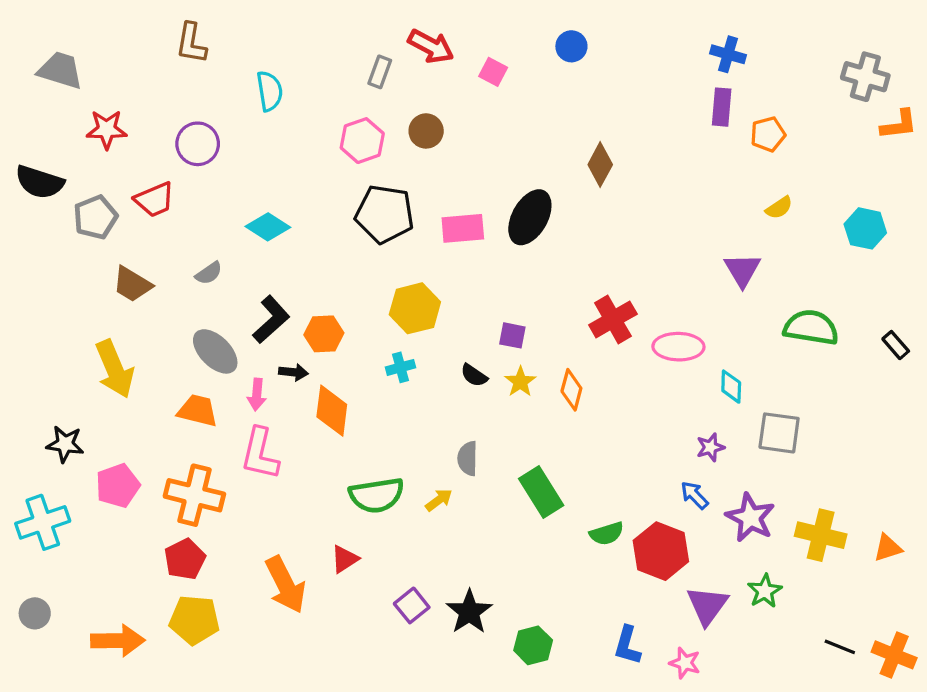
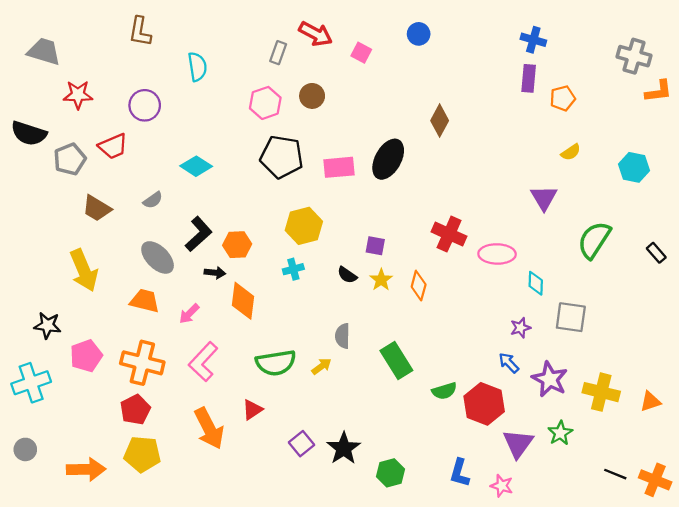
red cross: (613, 319) -> (449, 234), turned -36
green semicircle: (811, 327) -> (594, 240), turned -66
pink arrow: (257, 395) -> (189, 314), moved, turned 40
pink L-shape: (260, 454) -> (203, 362), moved, turned 30

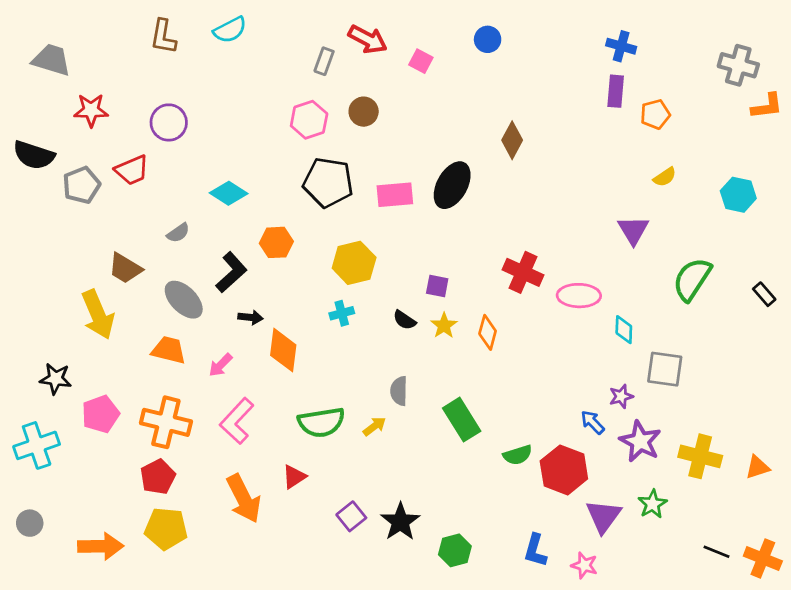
cyan semicircle: (197, 67) -> (230, 30), moved, turned 72
brown trapezoid: (97, 208) -> (125, 268), moved
orange hexagon: (237, 245) -> (276, 242), moved
purple star: (520, 328) -> (621, 396), moved

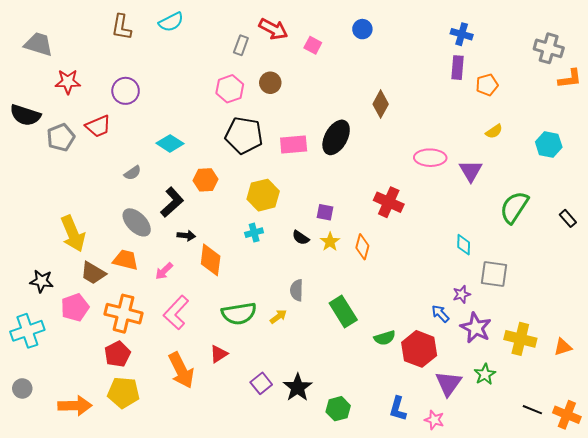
brown trapezoid: (125, 268) -> (93, 273), moved
pink ellipse: (579, 296) -> (430, 158), moved

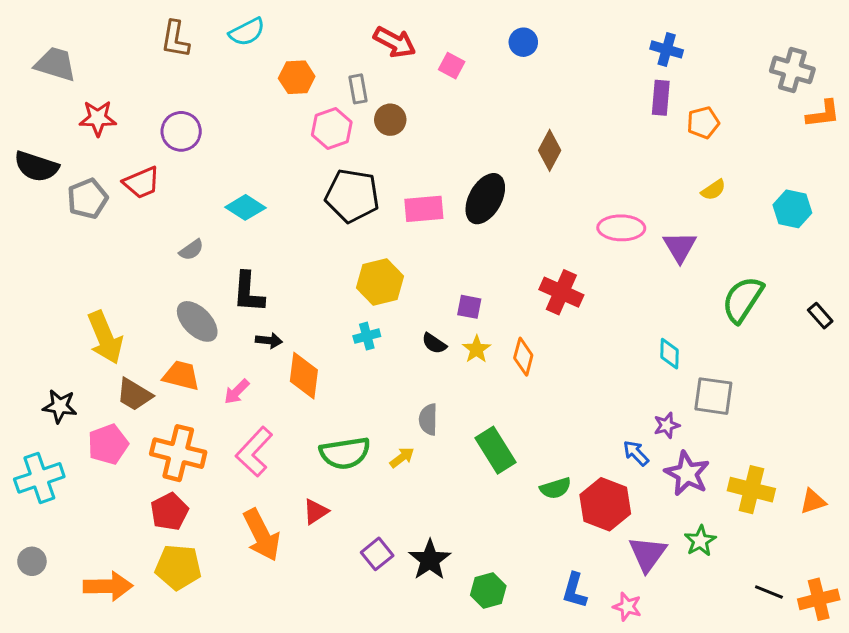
gray rectangle: (241, 45) -> (358, 89), moved, turned -30
orange hexagon: (205, 180) -> (297, 77), moved
black L-shape: (172, 202) -> (248, 292), turned 136
orange cross: (567, 415) -> (819, 599), turned -36

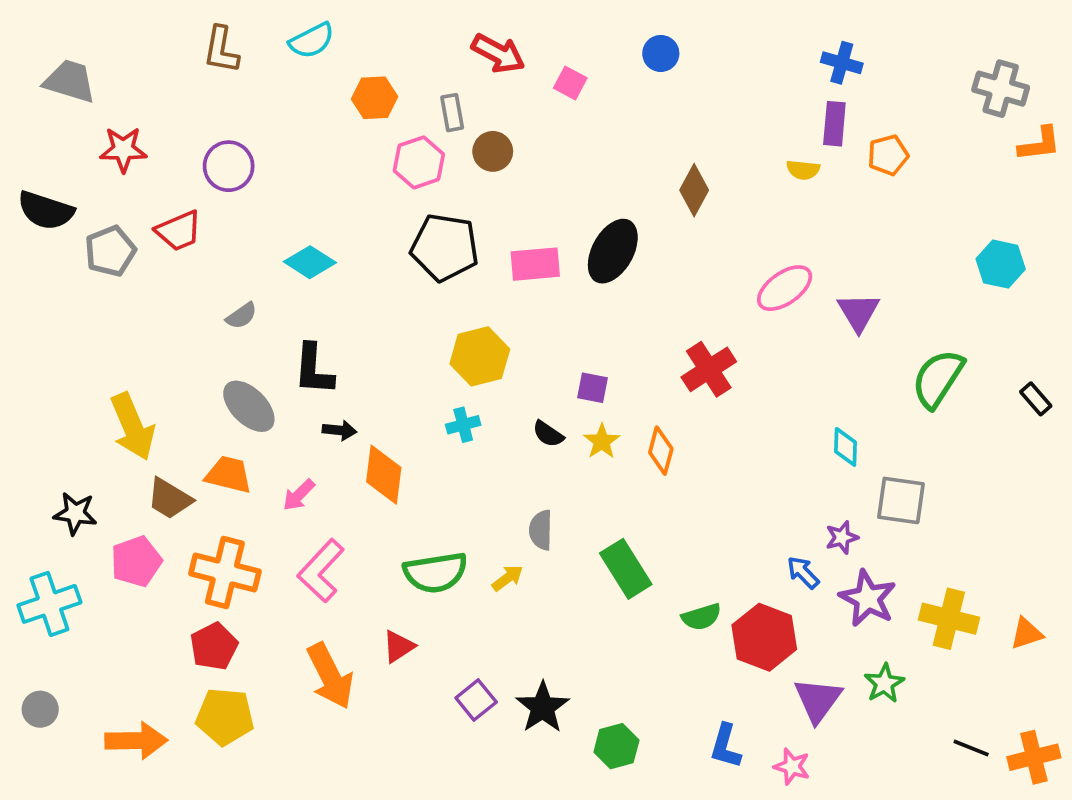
yellow semicircle: (713, 190) -> (803, 170), moved, turned 40
pink ellipse: (621, 228) -> (785, 288), turned -36
red cross: (561, 292) -> (709, 369), turned 33

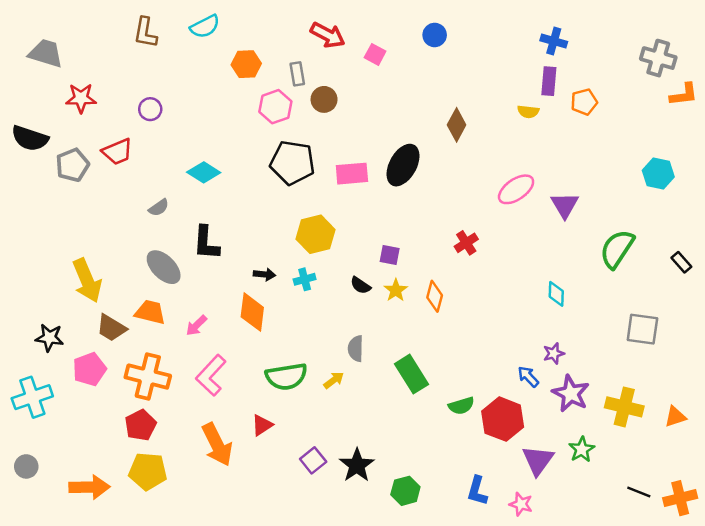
purple circle: (229, 166) -> (150, 109), size x0.7
red cross: (709, 369) -> (466, 243), size x0.7
black arrow: (339, 430) -> (264, 274), moved
gray square: (901, 500) -> (642, 329), moved

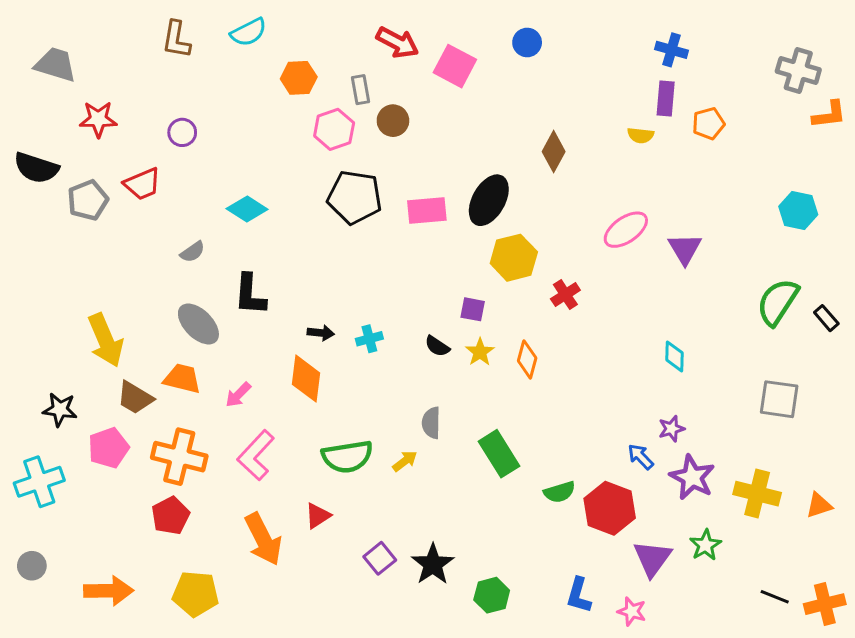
pink square: (375, 54) -> (455, 66), size x1.6
yellow hexagon: (316, 234) -> (514, 258), moved
green semicircle: (617, 249) -> (778, 302), moved
yellow pentagon: (148, 471) -> (195, 594), moved

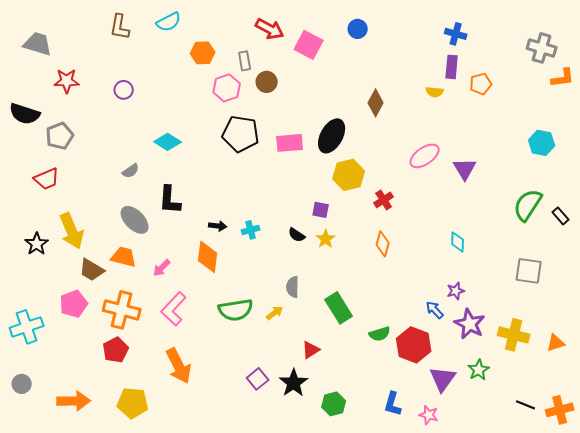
red trapezoid: (142, 184) -> (47, 179), moved
orange diamond: (527, 359) -> (383, 244), moved
black star: (60, 409) -> (37, 244), moved, turned 30
red triangle: (318, 516) -> (311, 350), moved

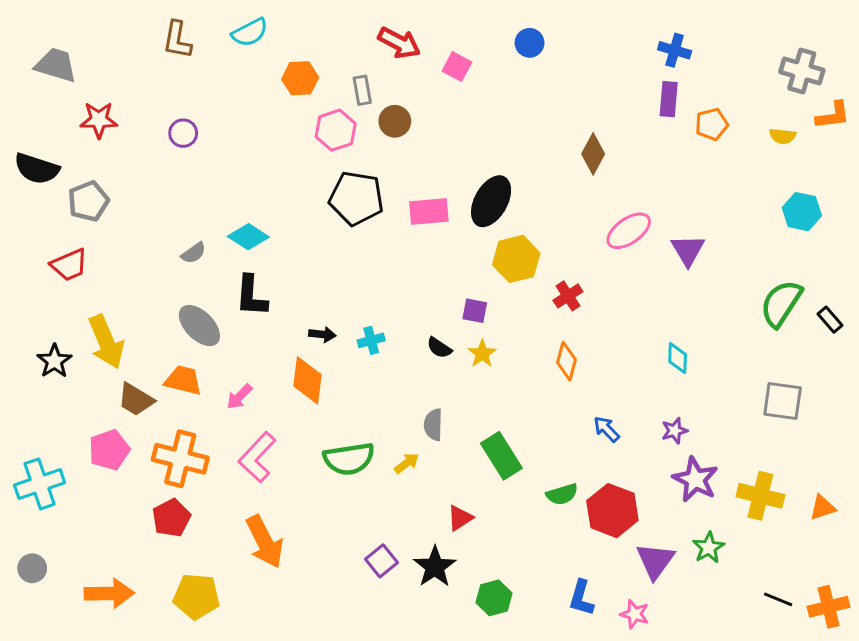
pink square: (309, 45) -> (457, 67), size x0.7
yellow semicircle: (435, 92) -> (783, 136), moved
brown diamond: (376, 103) -> (593, 154), moved
cyan diamond: (168, 142) -> (248, 237), moved
blue arrow: (435, 310) -> (606, 429), moved

